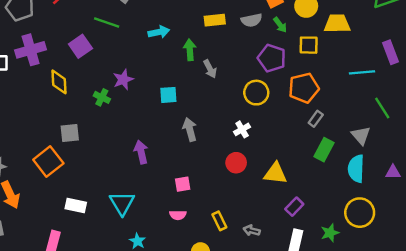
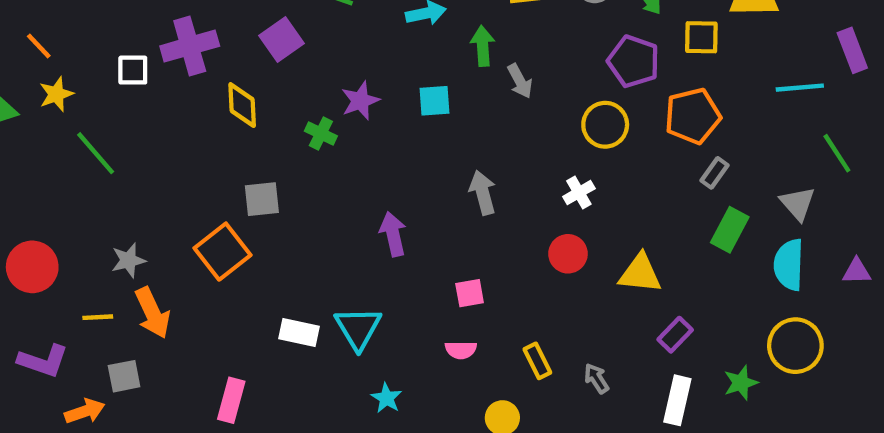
cyan square: (168, 95) -> (435, 101), moved
white rectangle: (76, 205) -> (299, 332), moved
gray arrow: (252, 230) -> (596, 378), turned 42

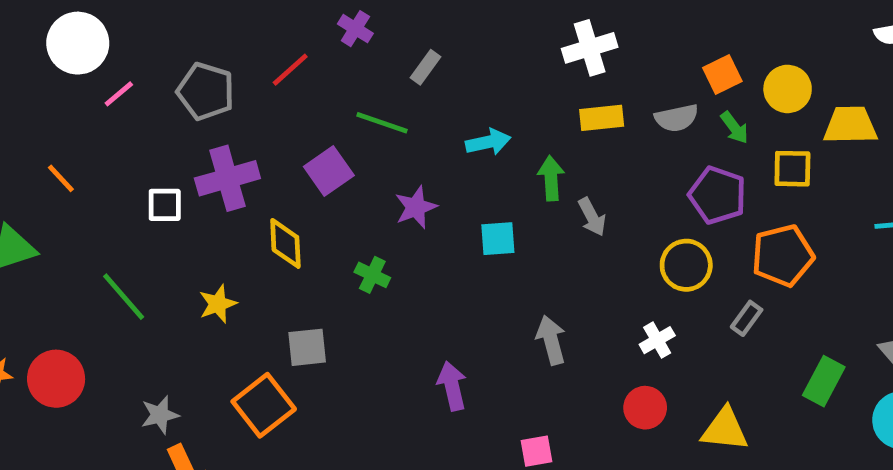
yellow star: (56, 94) -> (218, 304), moved
purple star: (360, 101) -> (416, 207), moved
gray rectangle: (714, 173) -> (747, 318), moved
red circle: (32, 267) -> (56, 379), moved

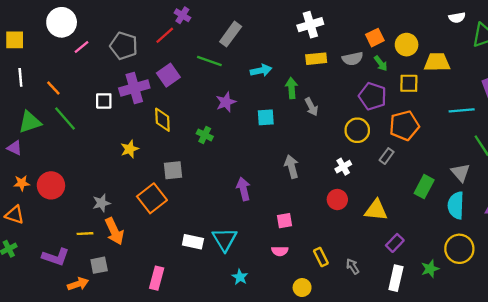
purple cross: (355, 29) -> (182, 15), moved
gray rectangle: (425, 67) -> (231, 34), size x1.5
purple square: (329, 171) -> (168, 75), moved
green line: (124, 297) -> (65, 119), moved

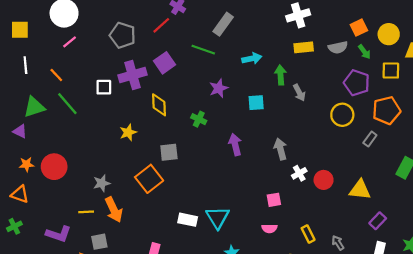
pink line: (81, 47) -> (70, 42), moved
white cross: (343, 167) -> (299, 173), moved
purple arrow: (243, 189) -> (235, 145), moved

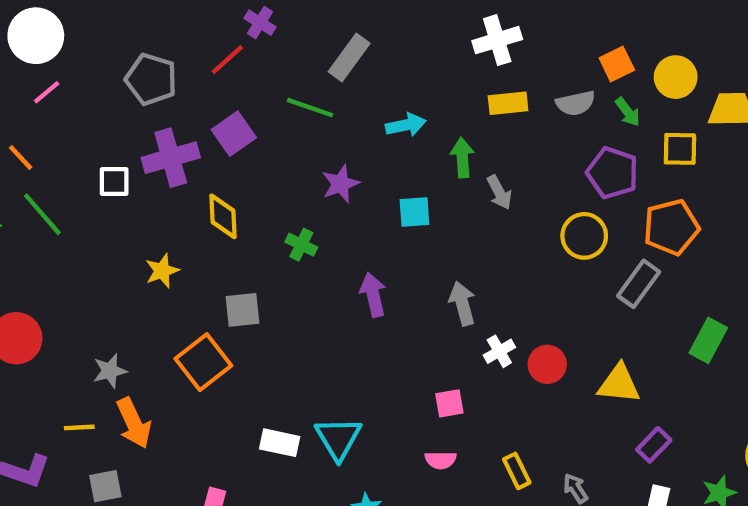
gray rectangle: (370, 139) -> (639, 284), size x1.5

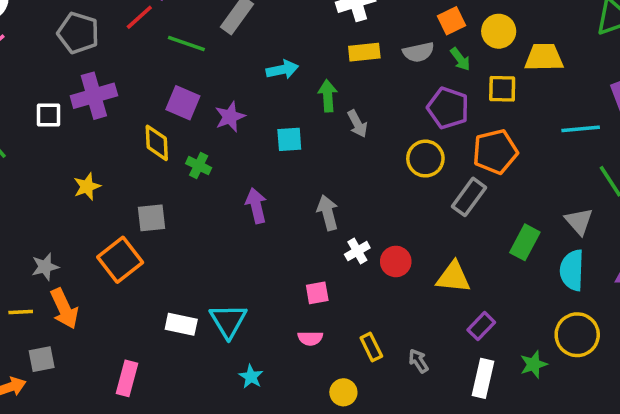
green line: (310, 108) -> (186, 43), moved
purple square: (234, 134) -> (183, 103), moved, turned -32
yellow diamond: (223, 216) -> (157, 143), moved

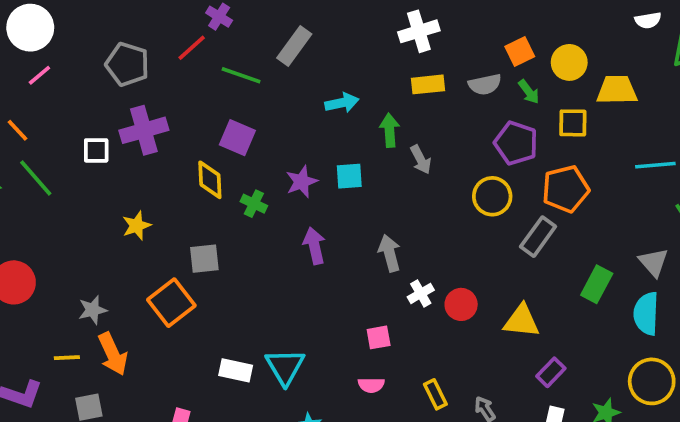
purple star: (230, 117) -> (302, 182), moved

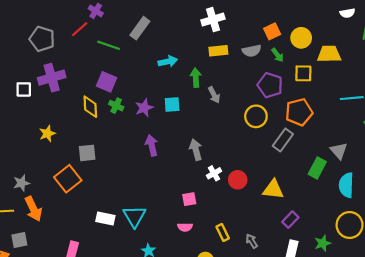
green cross: (254, 204) -> (116, 106), moved
gray triangle: (654, 262) -> (339, 151), moved

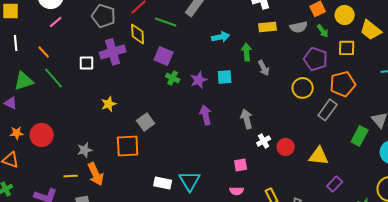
yellow trapezoid: (329, 54) -> (371, 30), turned -140
yellow diamond: (90, 107) -> (138, 34), moved
gray square: (87, 153) -> (146, 122), turned -30
orange square: (68, 179) -> (128, 146), turned 35

